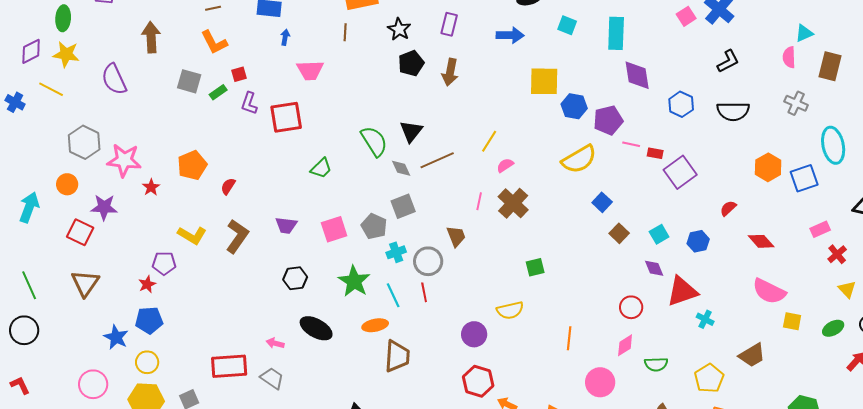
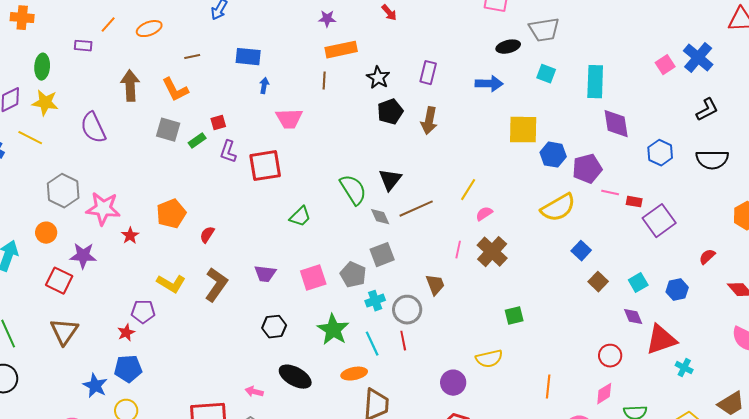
orange L-shape: (214, 42) -> (175, 90), moved

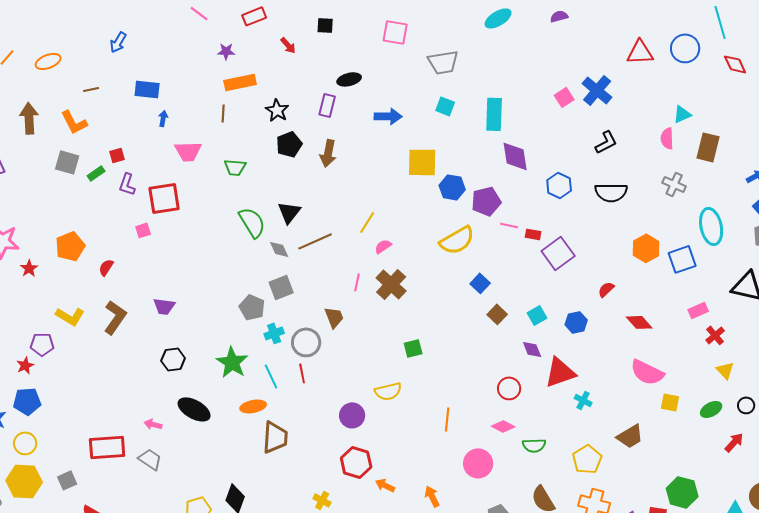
black ellipse: (508, 47) -> (349, 79), moved
green trapezoid: (300, 217) -> (235, 167), moved, turned 50
pink square: (313, 278) -> (143, 230), moved, size x0.6
pink diamond: (604, 394) -> (503, 426), turned 60

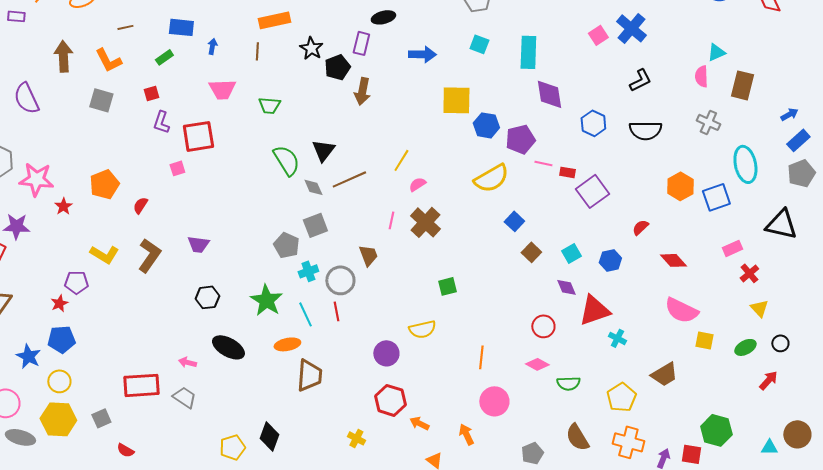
blue arrow: (163, 118) -> (212, 46), moved
black pentagon: (289, 144) -> (337, 67), moved
green rectangle: (96, 173) -> (164, 57), moved
pink circle: (478, 463) -> (494, 401), moved

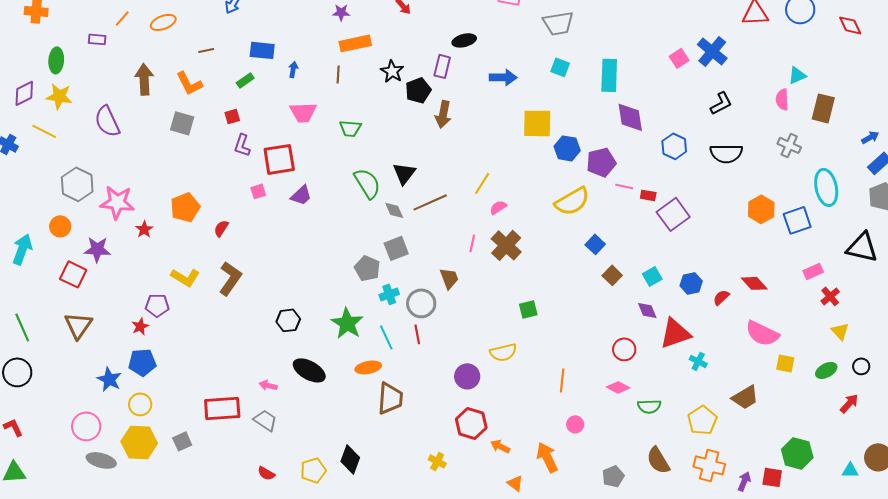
red semicircle: (640, 227) -> (721, 297), moved
purple trapezoid: (198, 244) -> (301, 195), moved, turned -50
pink circle: (494, 401) -> (575, 424), size x0.6
orange arrow: (466, 434) -> (547, 457), size x1.4
red semicircle: (125, 450) -> (266, 473), moved

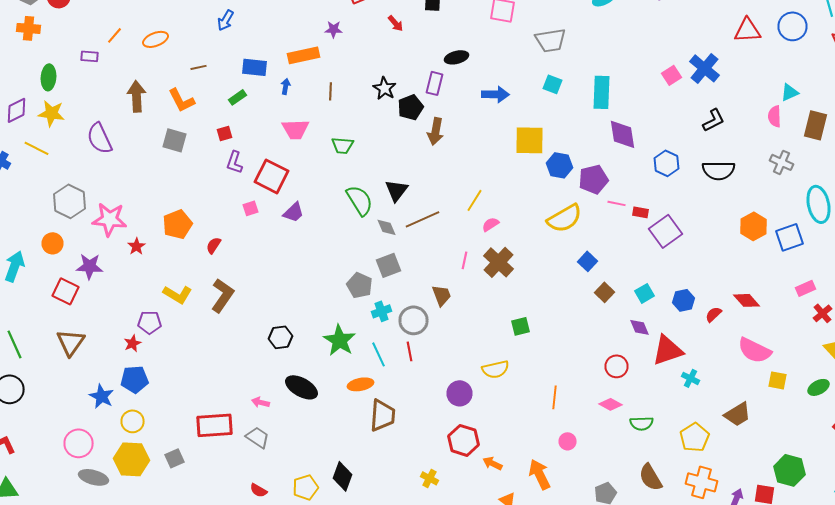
orange rectangle: (355, 43) -> (304, 55), moved
red square: (279, 159) -> (272, 176), turned 36

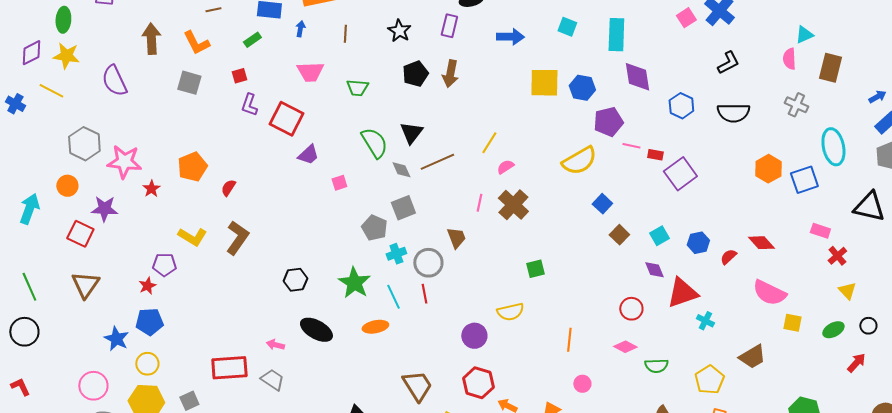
black pentagon: (410, 107) -> (415, 74), moved
blue hexagon: (560, 165) -> (582, 88), moved
pink square: (250, 208) -> (339, 183), moved
pink rectangle: (806, 288) -> (820, 231), turned 42
brown trapezoid: (382, 415) -> (417, 386), moved, turned -36

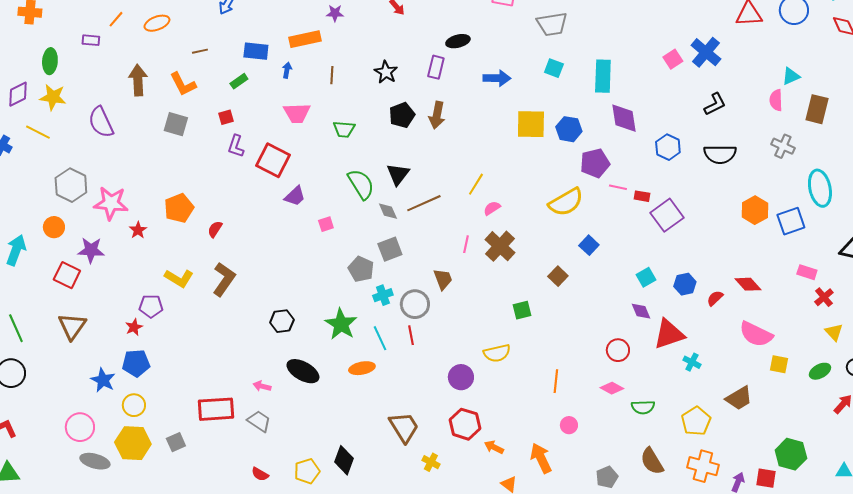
brown square: (619, 235) -> (558, 276), moved

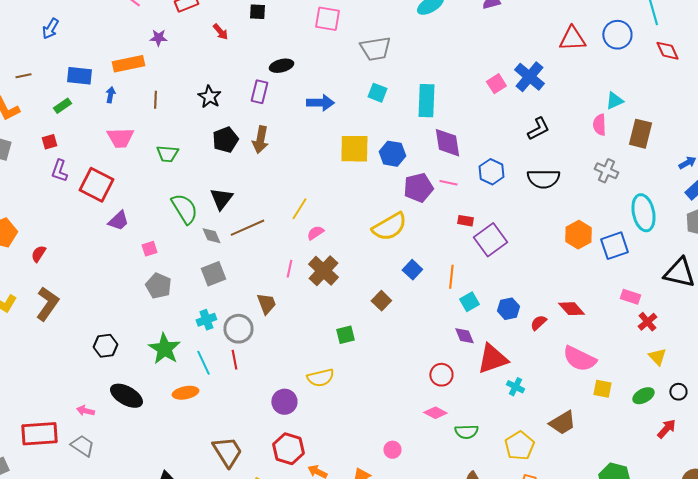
pink line: (618, 187) -> (448, 183), moved
gray pentagon: (361, 269) -> (158, 286), moved
orange line: (556, 381) -> (451, 277), moved

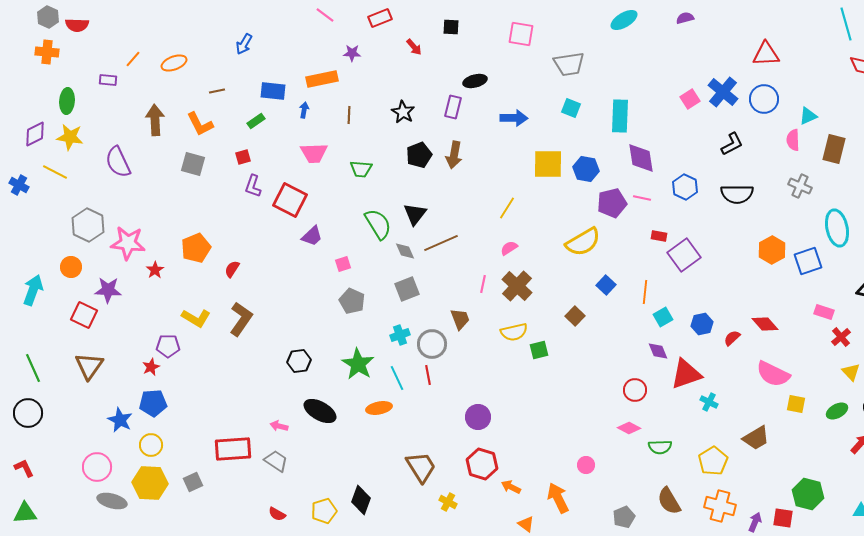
blue circle: (617, 35) -> (764, 99), moved
yellow line: (299, 209) -> (507, 208), moved
yellow semicircle: (320, 378) -> (514, 332), moved

